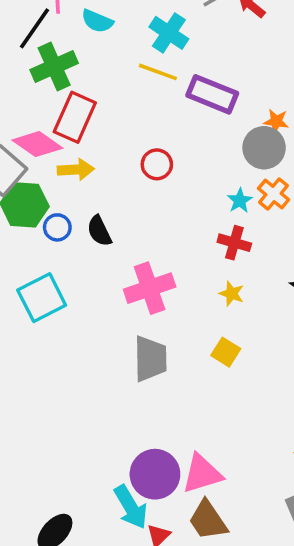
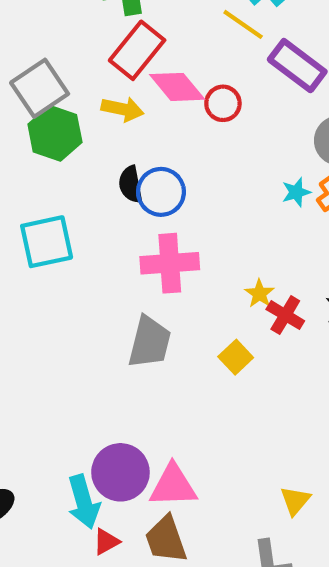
pink diamond: (37, 144) -> (177, 87), moved
red circle: (157, 164) -> (223, 103), moved
blue circle: (57, 227) -> (161, 192), moved, size x1.5
red cross: (234, 243) -> (285, 315), moved

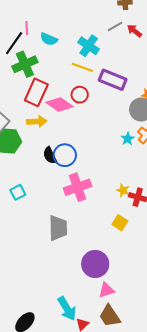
red circle: (223, 103) -> (80, 95), moved
cyan square: (47, 242) -> (18, 192), size x0.6
gray trapezoid: (150, 342) -> (58, 228), moved
purple circle: (120, 472) -> (95, 264), moved
pink triangle: (173, 486) -> (106, 290), size x0.7

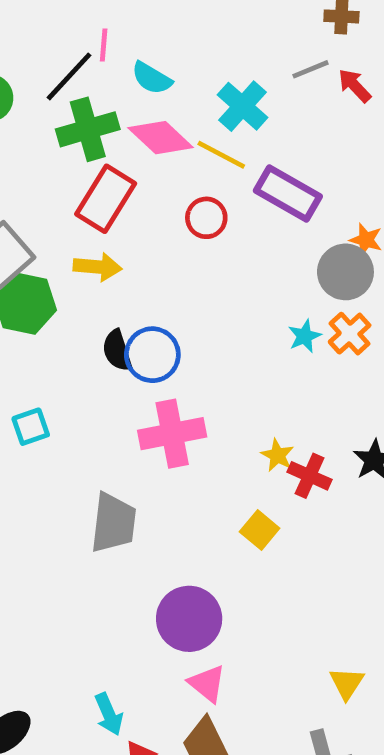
pink diamond: (59, 104) -> (161, 138), moved
pink triangle: (106, 290) -> (207, 683), turned 48
cyan arrow: (67, 309) -> (109, 714), size x0.7

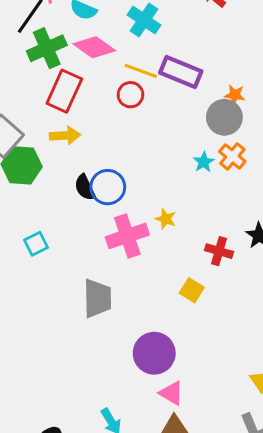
yellow line: (221, 155) -> (141, 71), moved
yellow star: (277, 455) -> (166, 219), moved

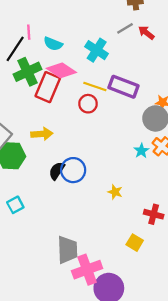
red rectangle: (64, 91) -> (48, 87), moved
black semicircle: (85, 187) -> (57, 171), turned 60
pink cross: (127, 236) -> (87, 270), moved
cyan square: (36, 244) -> (15, 205), moved

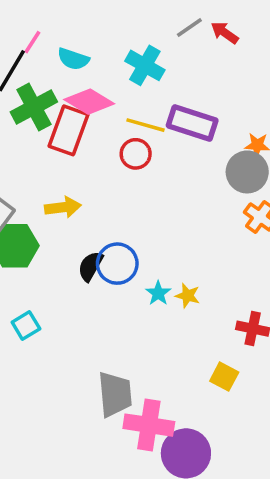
pink line: (29, 32) -> (32, 42), turned 40
cyan star: (141, 151) -> (158, 293), moved
pink cross: (87, 270) -> (149, 425), turned 32

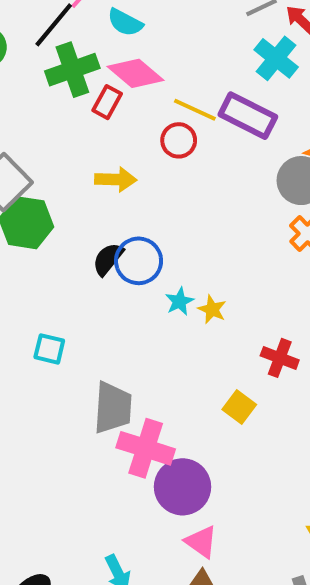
cyan cross: (145, 65) -> (276, 58), moved
red rectangle: (68, 130) -> (107, 102), size x0.6
yellow arrow: (63, 207) -> (116, 179), moved
cyan square: (26, 325) -> (49, 349), moved, turned 36

